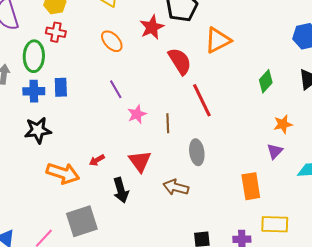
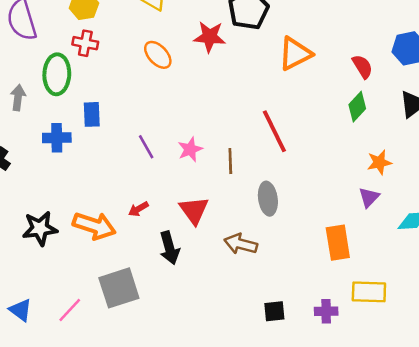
red star: (152, 27) -> (210, 37), turned 30
red semicircle: (180, 61) -> (362, 67), moved, size x0.7
purple line: (116, 89) -> (146, 147), moved
blue cross: (34, 91) -> (57, 138), moved
black star: (38, 130) -> (40, 228), moved

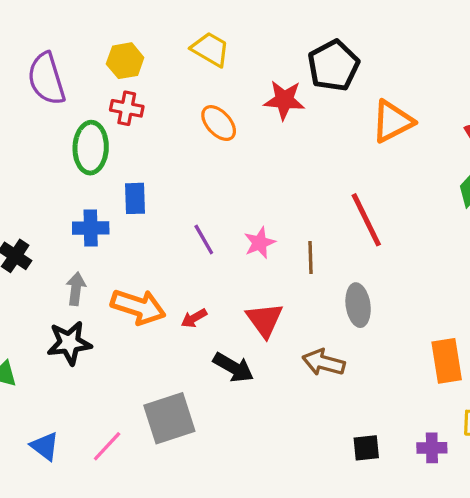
gray arrow: (18, 98) -> (76, 289), moved
orange arrow: (94, 226) -> (138, 307), moved
black arrow: (169, 248) -> (233, 367), turned -44

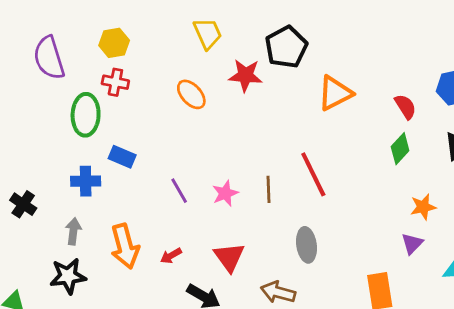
yellow trapezoid: (210, 49) -> (208, 33), moved, turned 36
blue rectangle: (135, 198) -> (122, 157), turned -65
brown line: (310, 258) -> (269, 189), moved
orange arrow: (138, 307) -> (125, 246), turned 57

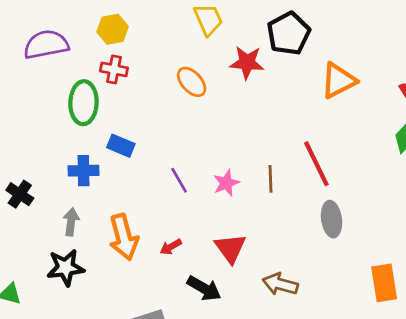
purple semicircle: (49, 58) -> (46, 45), turned 96
gray ellipse: (307, 245) -> (332, 219), moved

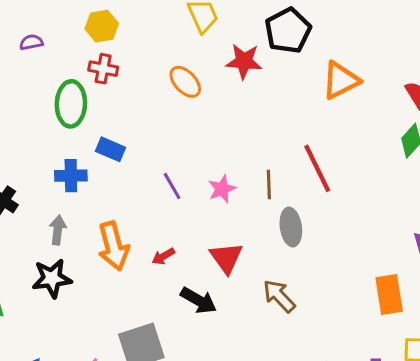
purple semicircle: (46, 45) -> (31, 42), size x0.5
gray ellipse: (332, 219) -> (291, 227), moved
brown arrow: (280, 284) -> (279, 296), turned 32

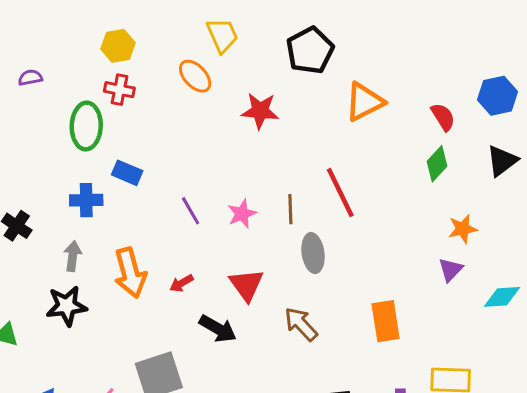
purple semicircle: (31, 42) -> (30, 78), moved
red star: (244, 61) -> (260, 111), moved
orange ellipse: (185, 82) -> (195, 76), moved
orange rectangle: (389, 294) -> (386, 321), moved

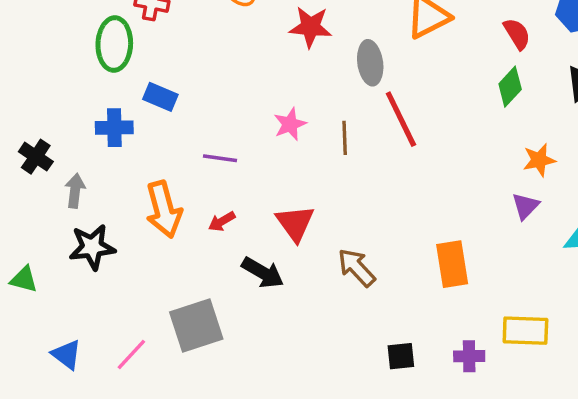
purple line: (191, 211) -> (220, 158), moved, turned -52
pink star: (242, 214) -> (290, 124), moved
gray ellipse: (313, 253) -> (370, 63), moved
gray arrow: (73, 256) -> (75, 191), moved

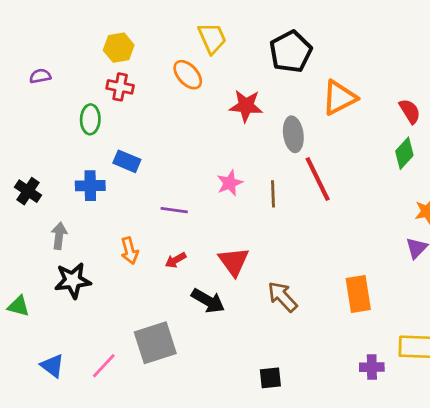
green ellipse: (114, 44) -> (90, 119), size x0.7
black cross: (36, 157) -> (28, 191), moved
orange arrow: (164, 209) -> (130, 251), size x0.6
black square: (401, 356) -> (270, 378), moved

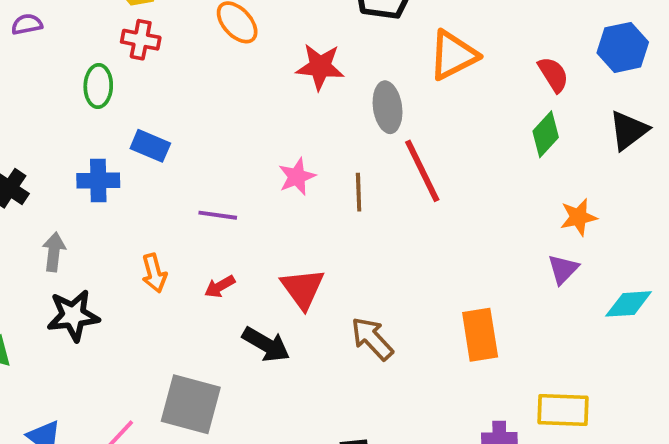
gray square: (155, 343) -> (191, 404), turned 33

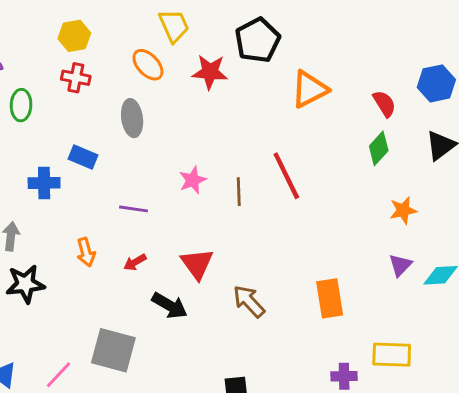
red star: (320, 67) -> (210, 72), moved
green ellipse: (98, 86) -> (21, 105), moved
gray ellipse: (388, 107) -> (132, 118), moved
purple triangle: (563, 269) -> (400, 265), moved

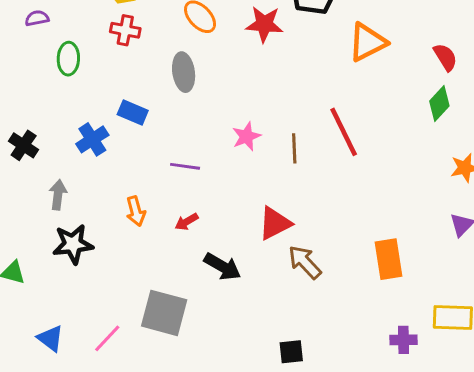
blue cross: (44, 183) -> (92, 139), turned -32
red triangle: (197, 264) -> (275, 223), moved, turned 39

